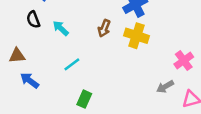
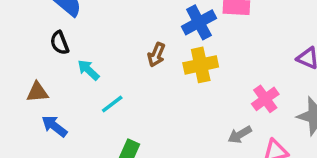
cyan arrow: (61, 28) -> (88, 70), moved
yellow cross: (137, 36) -> (201, 65), turned -30

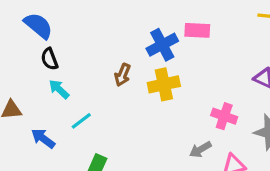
black semicircle: (60, 43) -> (50, 59), moved
pink cross: (265, 99) -> (224, 116), turned -35
blue arrow: (54, 126) -> (43, 138), moved

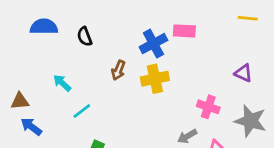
blue semicircle: (38, 26) -> (44, 27), turned -40
black semicircle: (50, 59) -> (85, 37), moved
blue arrow: (43, 138) -> (31, 126), moved

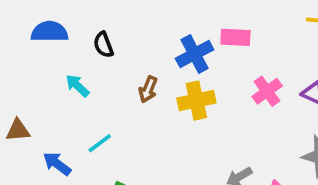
cyan arrow: (62, 83) -> (77, 86), moved
pink cross: (208, 107) -> (267, 91), moved, turned 35
blue arrow: (31, 126) -> (57, 164), moved

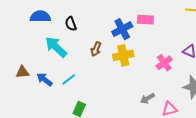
cyan arrow: (77, 86) -> (56, 47), size x1.6
pink cross: (267, 91) -> (164, 63), moved
blue arrow: (57, 164) -> (44, 80), moved

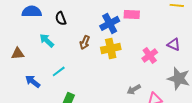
cyan arrow: (56, 47) -> (47, 40), size x0.7
brown triangle: (22, 72) -> (18, 53), moved
blue arrow: (44, 80) -> (33, 81), moved

